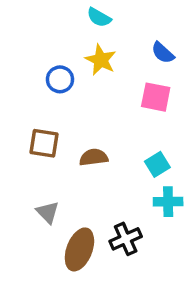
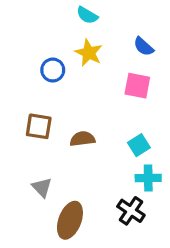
black cross: (126, 239) -> (131, 211), moved, turned -32

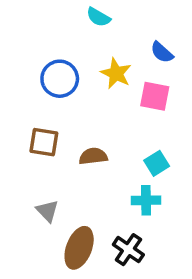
yellow star: (89, 53) -> (116, 73), moved
blue circle: (53, 70) -> (60, 79), size x1.4
cyan cross: (148, 178) -> (146, 200), moved
black cross: (131, 211) -> (128, 250), moved

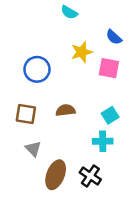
yellow star: (116, 73) -> (82, 52), turned 30
blue circle: (60, 79) -> (37, 69), moved
brown square: (44, 142) -> (26, 114), moved

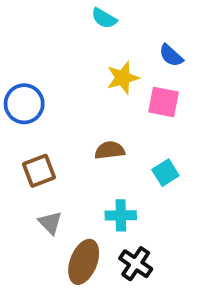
blue circle: (37, 69) -> (24, 104), moved
brown semicircle: (66, 110) -> (110, 150), moved
brown square: (26, 114) -> (39, 171), turned -30
cyan cross: (103, 141) -> (121, 215), moved

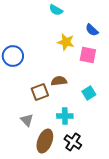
yellow star: (123, 78) -> (66, 42), turned 30
brown square: (39, 171) -> (40, 92), moved

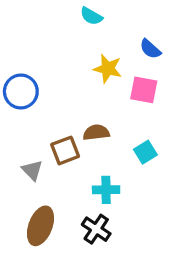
gray triangle: (27, 120) -> (32, 170), moved
brown ellipse: (45, 141) -> (40, 226), moved
black cross: (73, 142) -> (96, 229), moved

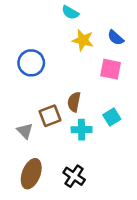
yellow star: (108, 69) -> (83, 40), moved
blue circle: (21, 91) -> (31, 63), moved
brown semicircle: (96, 132) -> (74, 102), turned -72
cyan cross: (106, 190) -> (82, 130), moved

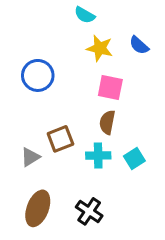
pink square: (111, 69) -> (110, 88), moved
brown semicircle: (74, 102) -> (107, 122), moved
cyan square: (112, 117) -> (134, 159), moved
gray triangle: (25, 131) -> (30, 157), turned 42

